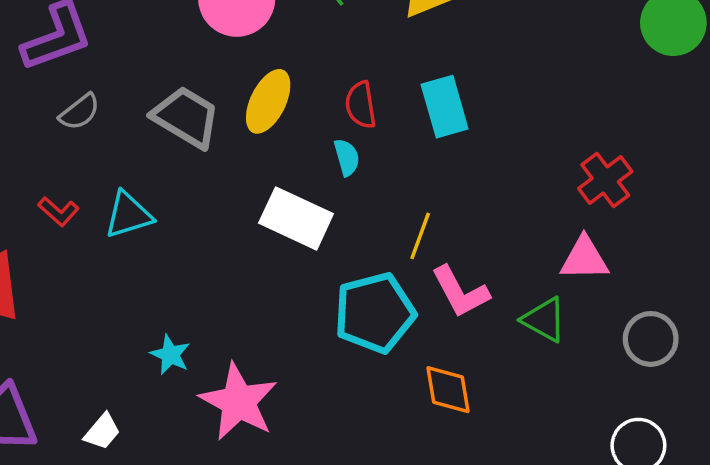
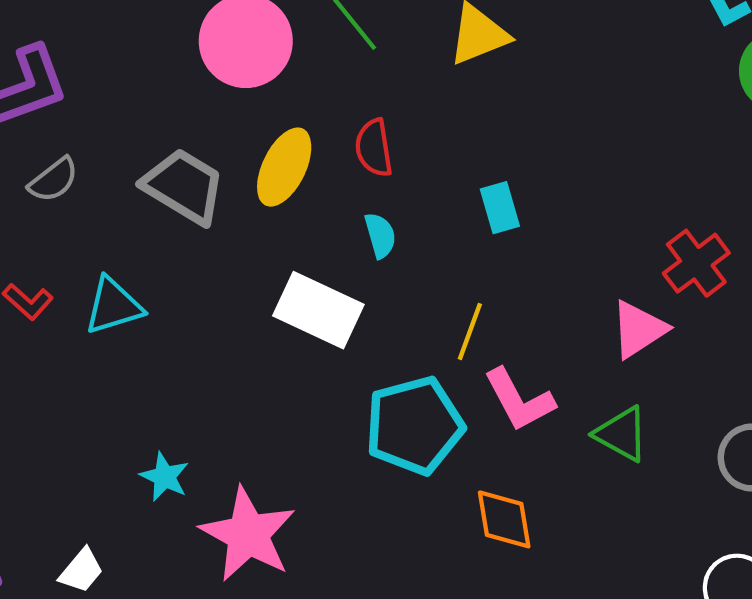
red semicircle: (361, 105) -> (374, 148), moved
cyan rectangle: (445, 107) -> (500, 208), moved, size x0.7
pink triangle: (584, 259) -> (639, 329), moved, turned -32

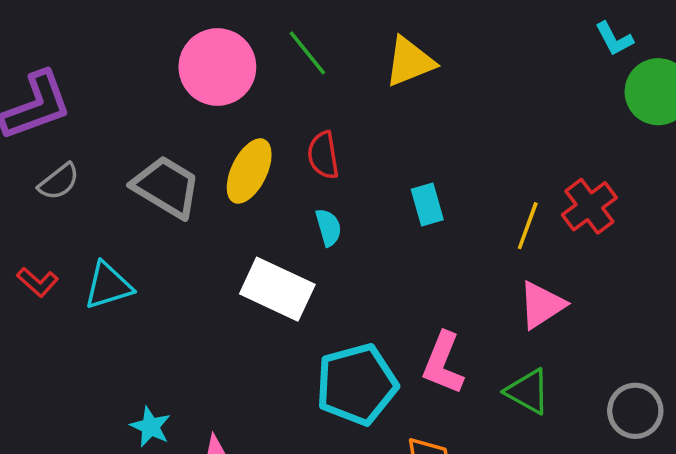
red cross: (696, 263) -> (589, 206), moved
yellow line: (470, 331) -> (528, 226), moved
pink L-shape: (519, 400) -> (443, 363), turned 50

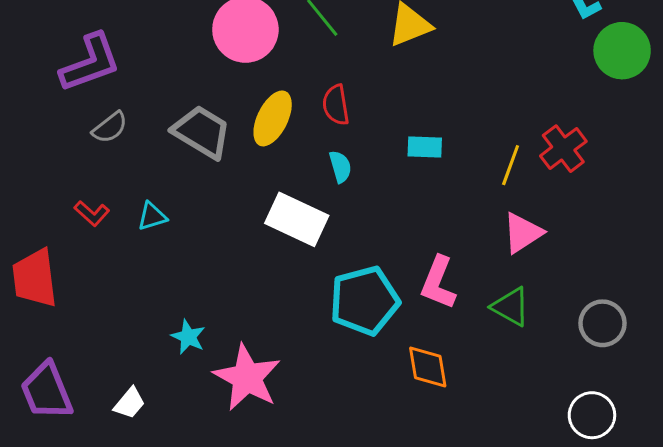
cyan rectangle: (427, 205) -> (425, 147), turned -72
cyan triangle: (108, 286) -> (152, 216), size x0.7

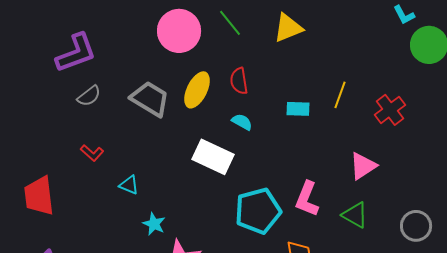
yellow line: (511, 165) -> (340, 95), moved
cyan semicircle: (340, 167) -> (242, 122), turned -45
red L-shape: (92, 213) -> (92, 153), moved
cyan triangle: (152, 216) -> (129, 185), moved, turned 40
cyan star: (188, 337) -> (154, 224), moved

